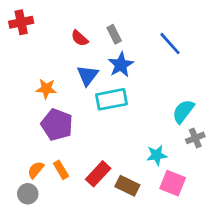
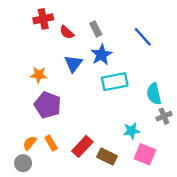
red cross: (21, 22) -> (43, 19), moved
cyan rectangle: (111, 99) -> (115, 82), moved
cyan semicircle: (183, 111) -> (154, 94), turned -50

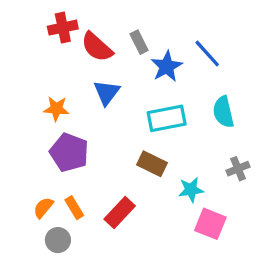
red semicircle: (67, 32) -> (97, 47), size x1.5
blue star: (101, 55) -> (167, 66), moved
cyan semicircle: (154, 94) -> (223, 112), moved
brown rectangle: (107, 156) -> (152, 164), moved
gray circle: (23, 163) -> (58, 240), moved

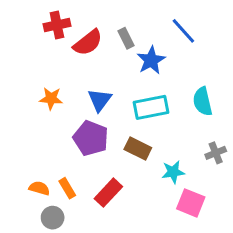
red semicircle: (97, 47) -> (88, 43), turned -80
blue line: (207, 53) -> (183, 31), moved
blue triangle: (107, 92) -> (100, 100), moved
purple pentagon: (69, 152) -> (91, 138), moved
orange semicircle: (43, 208) -> (39, 188), turned 66

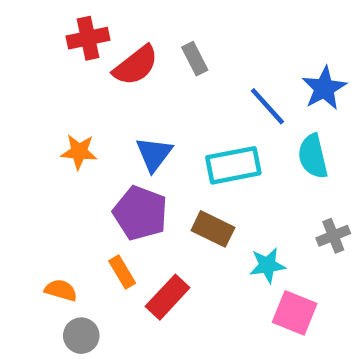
blue line: (183, 31) -> (267, 106), moved
blue star: (151, 60) -> (324, 88), moved
orange rectangle: (67, 188) -> (122, 272), moved

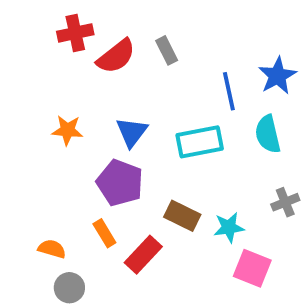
blue line: (267, 106) -> (229, 91), turned 30
brown rectangle: (213, 229) -> (182, 216), moved

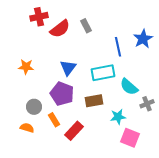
orange star: (67, 130) -> (26, 67), moved
cyan semicircle: (268, 134) -> (129, 87), moved, turned -36
brown rectangle: (182, 216) -> (94, 101), moved, turned -36
gray circle: (69, 288) -> (34, 107), moved

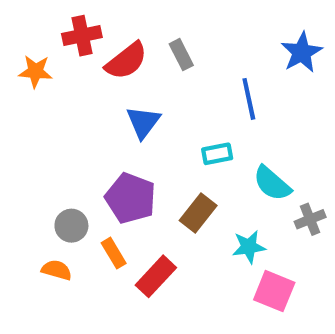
blue star: (143, 39) -> (302, 52), moved
orange star: (26, 67) -> (36, 71), moved
blue triangle: (68, 68) -> (143, 122), moved
cyan rectangle: (103, 73) -> (217, 154), size x0.6
brown rectangle: (94, 101) -> (198, 213), turned -42

